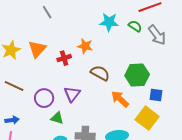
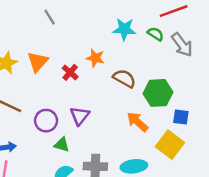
red cross: (64, 58) -> (70, 72), turned -32
brown semicircle: (100, 73) -> (124, 78), moved

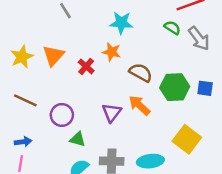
cyan star: (124, 29) -> (121, 23), moved
purple triangle: (80, 116) -> (112, 113), moved
blue square: (181, 117) -> (205, 88), moved
orange arrow: (137, 122) -> (140, 105), moved

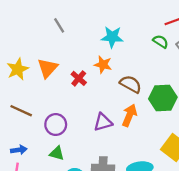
orange arrow: (140, 105) -> (129, 115), turned 70
purple triangle: (112, 113) -> (103, 122), turned 36
green triangle: (78, 139) -> (57, 153), moved

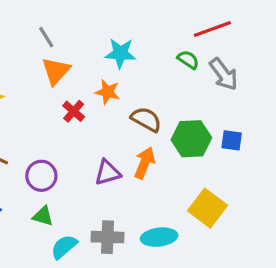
orange triangle: (48, 68) -> (56, 71), moved

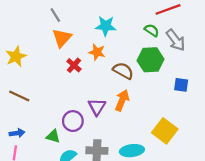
green hexagon: (191, 139) -> (151, 60), moved
purple triangle: (108, 173) -> (97, 107), turned -42
purple circle: (41, 176) -> (73, 121), moved

